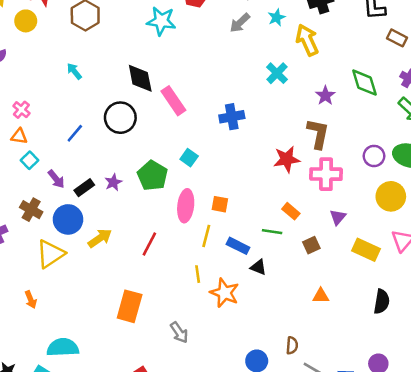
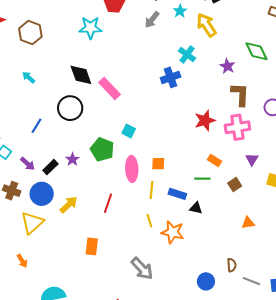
blue cross: (232, 117) -> (171, 77), moved
brown L-shape: (318, 134) -> (240, 94), moved
orange rectangle: (130, 306) -> (92, 246), moved, size x0.7
gray arrow: (179, 332) -> (142, 269), size x1.4

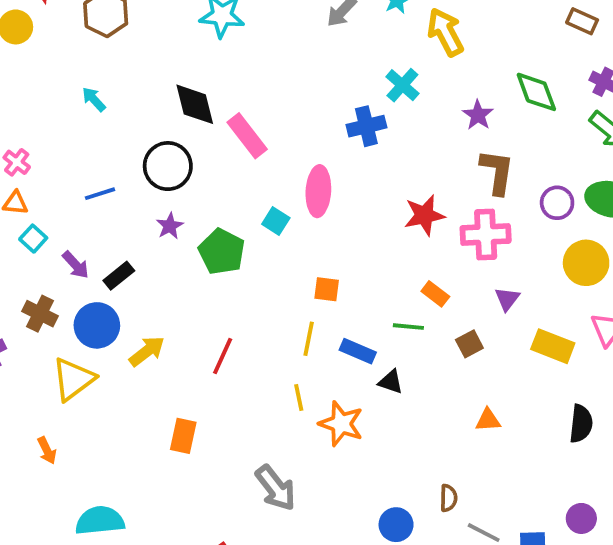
blue line: (37, 126) -> (100, 194), turned 35
purple star: (72, 159) -> (170, 226), moved
pink ellipse: (132, 169) -> (318, 191), moved

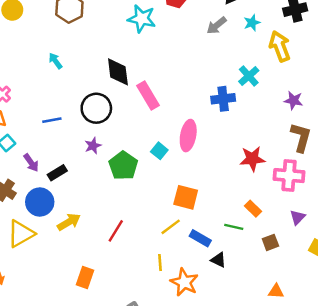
purple star: (478, 115) -> (293, 101), turned -30
orange square: (327, 289) -> (186, 197), size x1.5
yellow line: (309, 339) -> (171, 227), turned 35

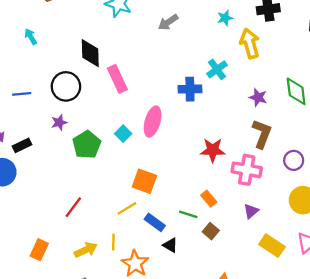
gray arrow: (217, 26) -> (168, 22), moved
yellow arrow: (69, 222) -> (86, 250), moved
brown square: (270, 242) -> (211, 231), moved, turned -35

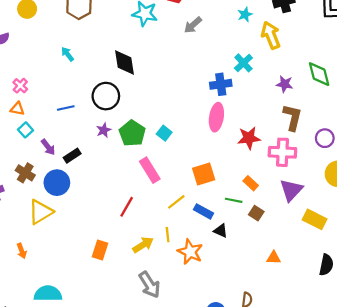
pink rectangle: (117, 79) -> (150, 170), moved
pink ellipse: (153, 122) -> (216, 117), moved
green pentagon: (87, 145) -> (132, 133), moved
orange square: (144, 181) -> (204, 174), moved, turned -30
purple triangle: (251, 211) -> (291, 190), size x1.6

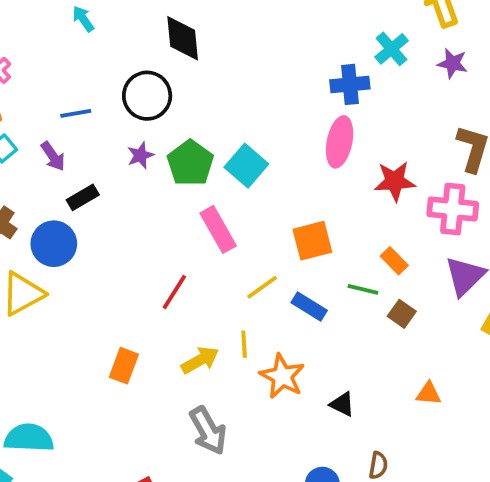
purple star: (285, 84) -> (453, 63), moved
cyan square: (164, 133) -> (246, 166), size x1.5
purple arrow: (48, 147) -> (53, 156), moved
black triangle: (221, 231) -> (342, 404), moved

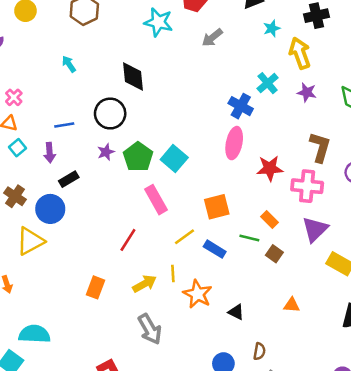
blue cross: (350, 84) -> (241, 106), turned 35
purple arrow: (53, 156) -> (50, 153), turned 30

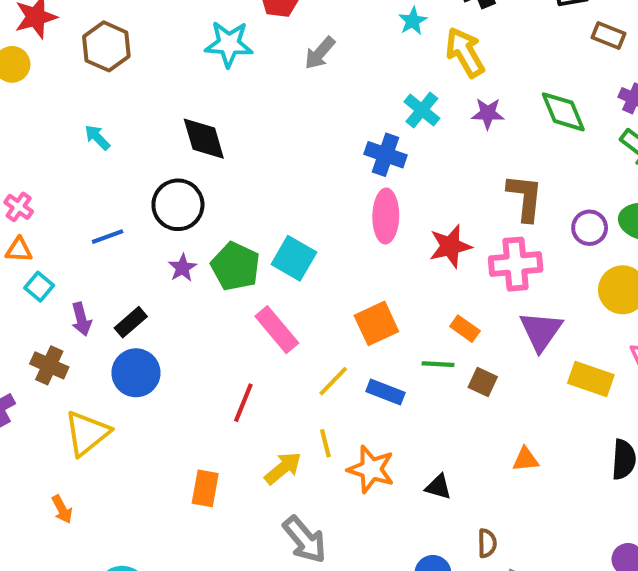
purple arrow: (50, 153) -> (81, 319), moved
blue circle: (50, 209) -> (136, 373), moved

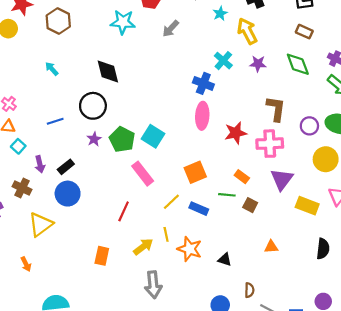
brown rectangle: (609, 35) -> (304, 32), moved
gray arrow: (305, 540) -> (153, 285), turned 32

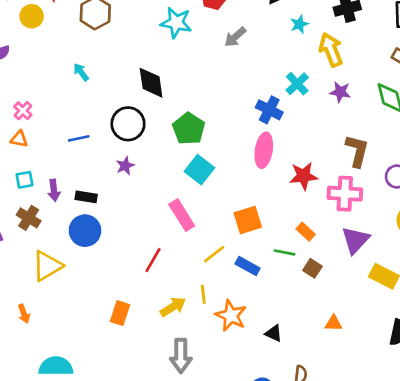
green pentagon: (122, 139) -> (189, 129), moved
cyan square: (18, 146) -> (24, 180), moved, turned 32
black rectangle: (66, 167) -> (86, 197), turned 42

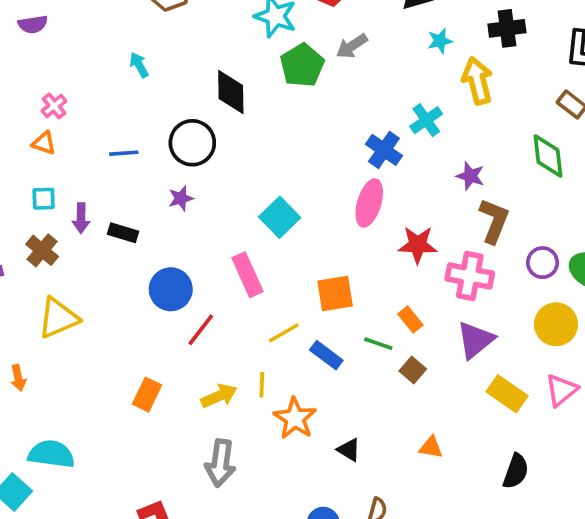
purple star: (340, 92) -> (470, 176), moved
green pentagon: (189, 129) -> (302, 65), moved
blue circle: (85, 231) -> (171, 289), moved

